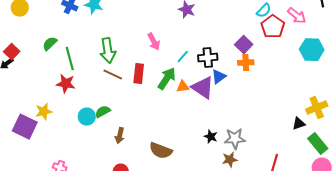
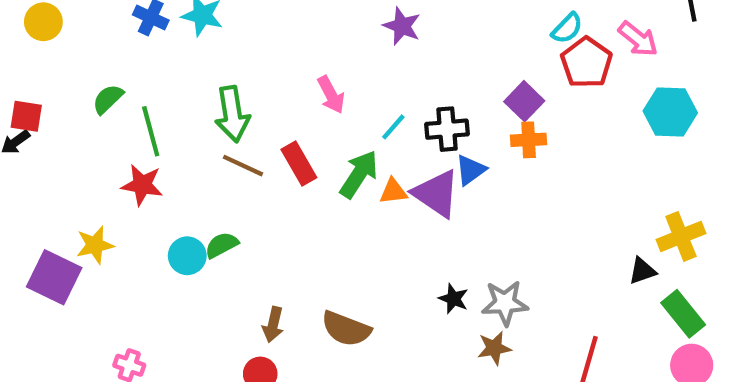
red square: (12, 52) -> (26, 116), turned -35
red rectangle: (139, 74) -> (299, 163), turned -36
brown arrow: (120, 136) -> (273, 324), moved

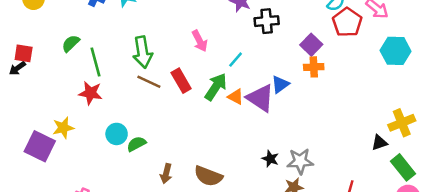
black cross: (447, 129) -> (267, 21), moved
orange triangle: (393, 191) -> (236, 97), turned 35
green semicircle: (222, 245) -> (136, 144), moved

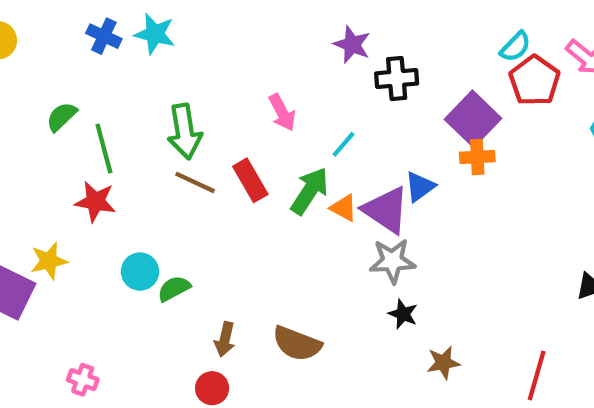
purple square: (311, 45) -> (473, 119), size x1.4
gray star: (300, 161) -> (392, 261), moved

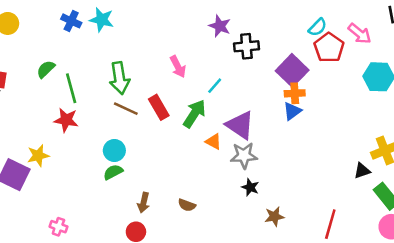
blue triangle: (420, 187) -> (292, 111), moved
orange triangle: (344, 208) -> (213, 142), moved
cyan circle: (140, 272) -> (114, 150), moved
brown semicircle: (297, 344) -> (187, 205), size x0.6

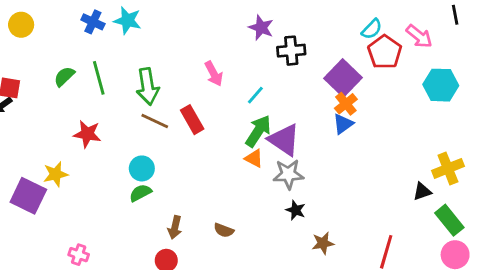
green line: (71, 88) -> (99, 78), moved
orange cross: (295, 93) -> (346, 104), turned -36
green arrow: (194, 114) -> (258, 131), moved

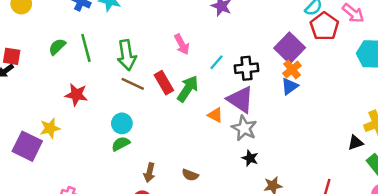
black cross: (291, 51) -> (246, 68), moved
green arrow: (258, 131) -> (188, 89), moved
gray star: (288, 174) -> (244, 128), turned 30

